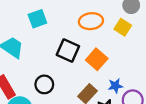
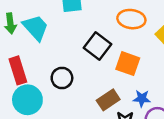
orange square: (97, 59) -> (128, 64), turned -35

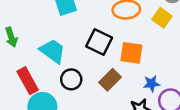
cyan trapezoid: (36, 28) -> (52, 51), moved
brown rectangle: (108, 100) -> (110, 80), moved

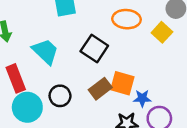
orange square: (131, 53) -> (122, 83), moved
black circle: (71, 79) -> (60, 96), moved

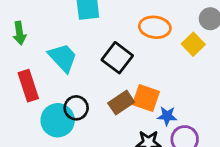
cyan circle: (27, 107) -> (58, 120), moved

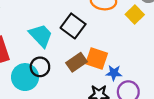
cyan trapezoid: (63, 58) -> (41, 36), moved

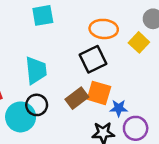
black square: (73, 26) -> (93, 59), moved, turned 30
cyan trapezoid: (41, 36) -> (36, 70), turned 40

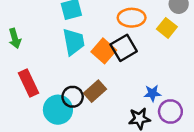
cyan trapezoid: (36, 70) -> (74, 42), moved
orange square: (99, 93) -> (104, 51), moved, turned 30
brown rectangle: (77, 98) -> (95, 91), moved

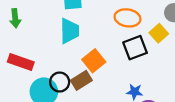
black square: (124, 48) -> (135, 48), moved
orange square: (104, 51) -> (94, 61), moved
red rectangle: (28, 83) -> (21, 62), turned -55

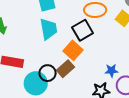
black square: (135, 48) -> (83, 30), moved

